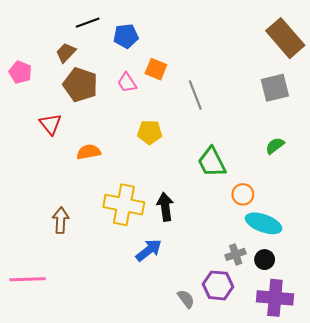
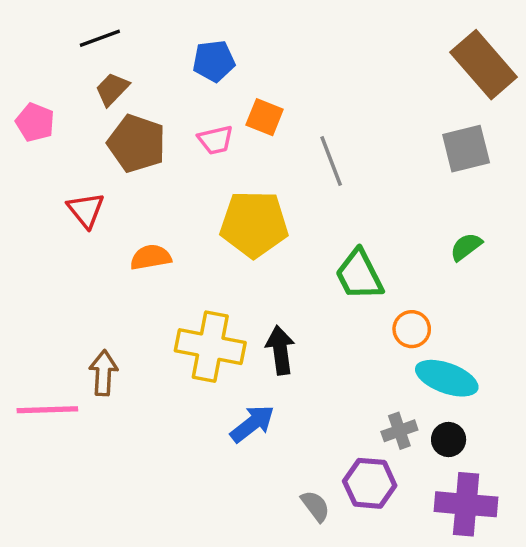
black line: (88, 23) -> (100, 38), moved
pink trapezoid: (127, 83) -> (216, 140), turned -70
yellow pentagon: (150, 132) -> (254, 224), size x1.6
pink line: (28, 279) -> (47, 410), moved

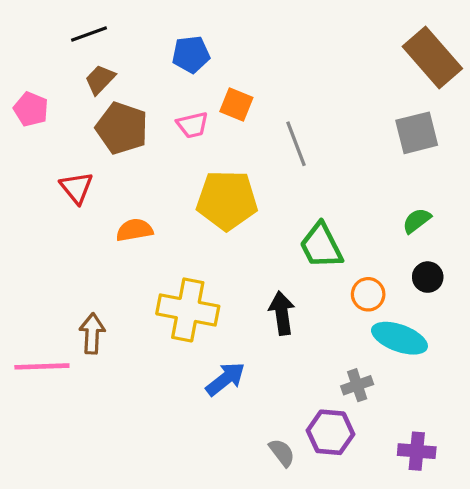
black arrow: (280, 350) -> (282, 313), moved
black circle: (449, 440) -> (428, 277), moved
purple cross: (466, 504) -> (417, 451), size x0.7

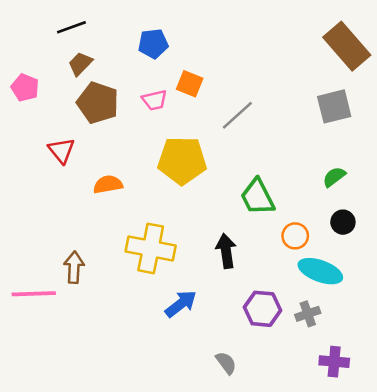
gray line: (296, 144) -> (237, 115), turned 69
gray cross: (357, 385) -> (308, 314), moved
purple hexagon: (330, 432) -> (263, 309), moved

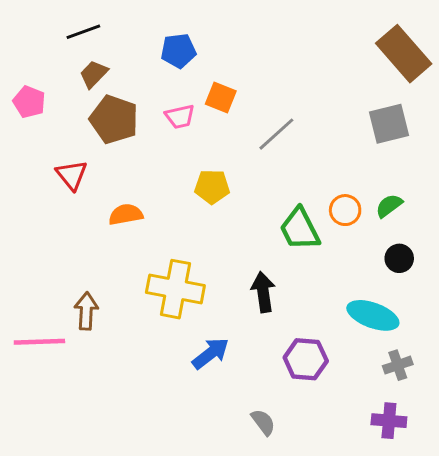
yellow pentagon: (182, 160) -> (212, 187), size x0.6
orange circle: (295, 236) -> (345, 210), moved
gray cross: (308, 314) -> (398, 365), moved

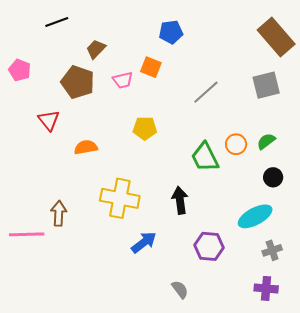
blue pentagon: (178, 51) -> (171, 32), moved
brown trapezoid: (94, 74) -> (96, 49), moved
gray line: (276, 134) -> (206, 92), moved
cyan ellipse: (373, 315) -> (255, 216), turned -48

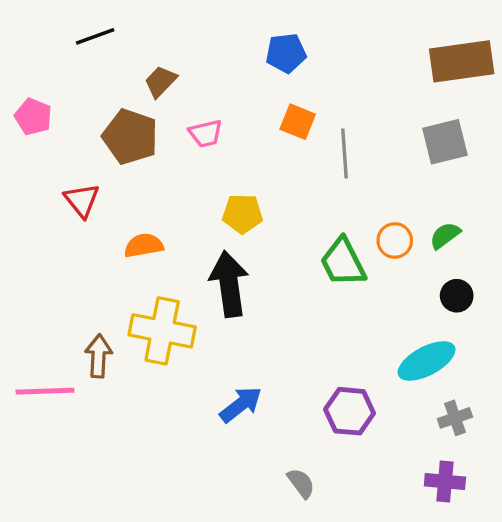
brown rectangle: (276, 37) -> (462, 61), turned -57
orange square: (151, 67) -> (298, 122), moved
gray line: (206, 92) -> (345, 153), turned -52
yellow cross: (120, 198) -> (162, 331), moved
black arrow: (180, 200) -> (229, 284), moved, size x1.4

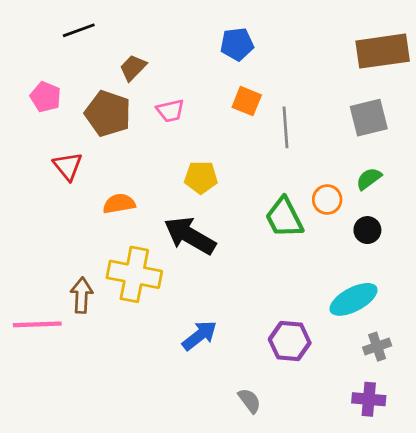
pink pentagon: (33, 117) -> (46, 97), moved
green semicircle: (445, 235) -> (369, 179), moved
black arrow: (229, 284) -> (190, 236), turned -52
black circle: (457, 296) -> (367, 230), moved

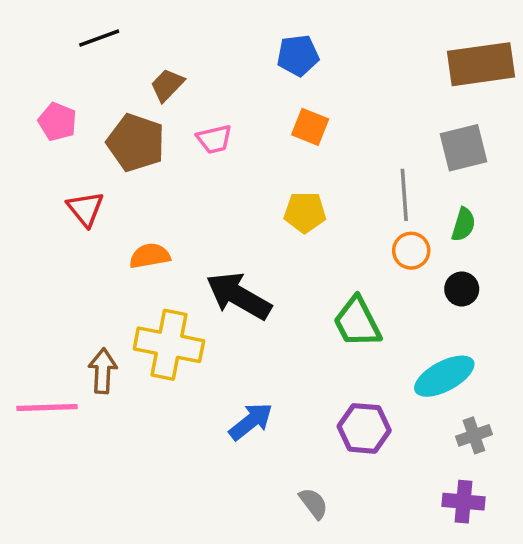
gray line: (286, 127) -> (404, 195), moved
yellow pentagon: (201, 177) -> (305, 212), moved
green semicircle: (369, 179) -> (463, 225), turned 144
green trapezoid: (284, 218) -> (357, 322), moved

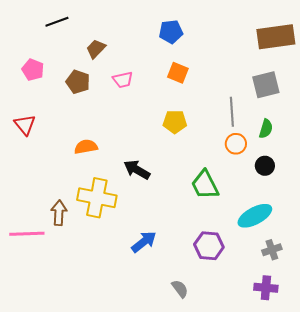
brown pentagon: (136, 143) -> (78, 82), size x0.7
red triangle: (85, 209) -> (25, 125), moved
black arrow: (239, 296) -> (137, 170), size x0.7

